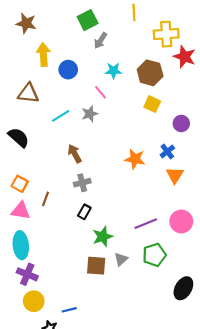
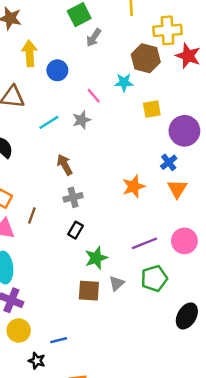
cyan star: (113, 71) -> (124, 82), moved
brown hexagon: (150, 73) -> (146, 58), moved
yellow square: (152, 104) -> (152, 109), turned -35
purple circle: (181, 123) -> (184, 131), size x1.6
orange star: (135, 159) -> (134, 186), moved, turned -30

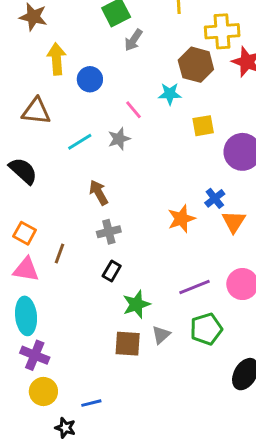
blue cross: (169, 162) -> (215, 198), moved

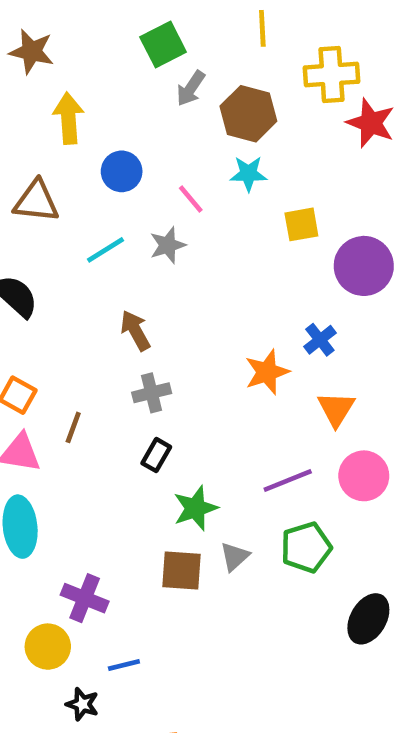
brown hexagon: (196, 65) -> (248, 114), moved
blue circle: (90, 79) -> (122, 171), moved
orange triangle: (234, 222) -> (336, 409), moved
purple cross: (35, 355) -> (85, 598), moved

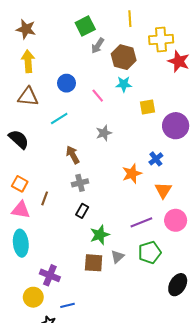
yellow arrow: (69, 118) -> (28, 61), moved
gray star: (168, 245) -> (104, 133), moved

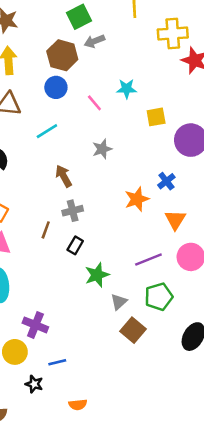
gray arrow: (98, 46) -> (94, 41), turned 35
brown hexagon: (124, 57) -> (62, 55), moved
brown line: (45, 198) -> (46, 230), moved
brown square: (94, 263) -> (133, 330), moved, turned 36

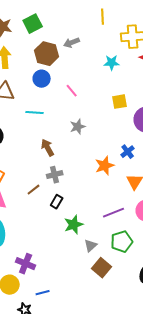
green square: (79, 17) -> (33, 24), moved
cyan star: (127, 89) -> (112, 63), moved
cyan line: (47, 131) -> (35, 113), turned 36
brown line: (46, 230) -> (34, 190), turned 32

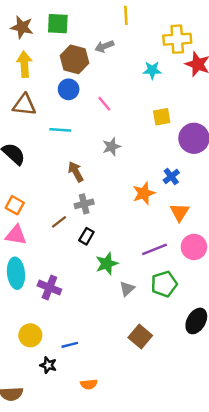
yellow line: (103, 17) -> (126, 15), moved
green square: (33, 24) -> (58, 24), turned 30
purple cross: (26, 264) -> (49, 288), moved
brown square: (102, 268) -> (140, 336), moved

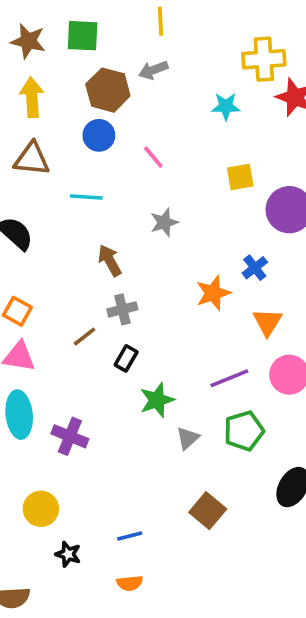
yellow line: (126, 15) -> (161, 21), moved
blue line: (70, 345) -> (130, 536), moved

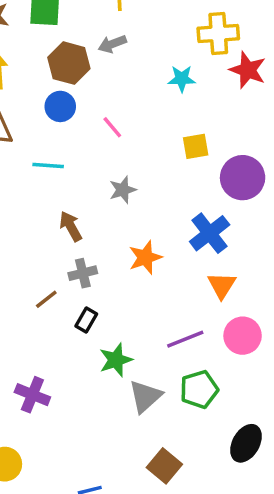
blue cross: (255, 268) -> (210, 233), size x1.6
orange star: (213, 293) -> (145, 258), moved
gray triangle: (188, 438) -> (145, 396), size x1.5

